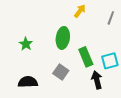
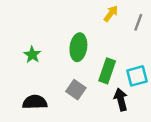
yellow arrow: (80, 11) -> (111, 14), moved
green rectangle: (86, 57) -> (107, 71), turned 42

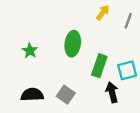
gray square: (76, 90) -> (66, 95), moved

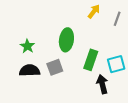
black semicircle: (32, 95) -> (30, 70), moved
gray square: (66, 95) -> (55, 67), moved, turned 35

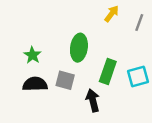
gray square: (55, 67) -> (65, 80), turned 35
black arrow: (102, 84) -> (93, 100), moved

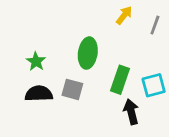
black arrow: (93, 100) -> (131, 112), moved

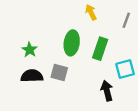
yellow arrow: (124, 15) -> (91, 12), moved, turned -63
green rectangle: (120, 80) -> (100, 49), moved

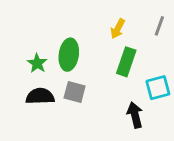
yellow arrow: (91, 12) -> (118, 29), moved, turned -126
green ellipse: (72, 43) -> (69, 55), moved

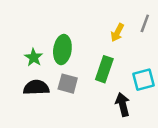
yellow arrow: (118, 29) -> (117, 33), moved
green rectangle: (126, 62) -> (104, 69), moved

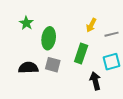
gray line: (145, 23) -> (112, 34), moved, turned 56
green star: (34, 57) -> (26, 23), moved

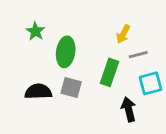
gray line: (112, 34) -> (138, 55), moved

